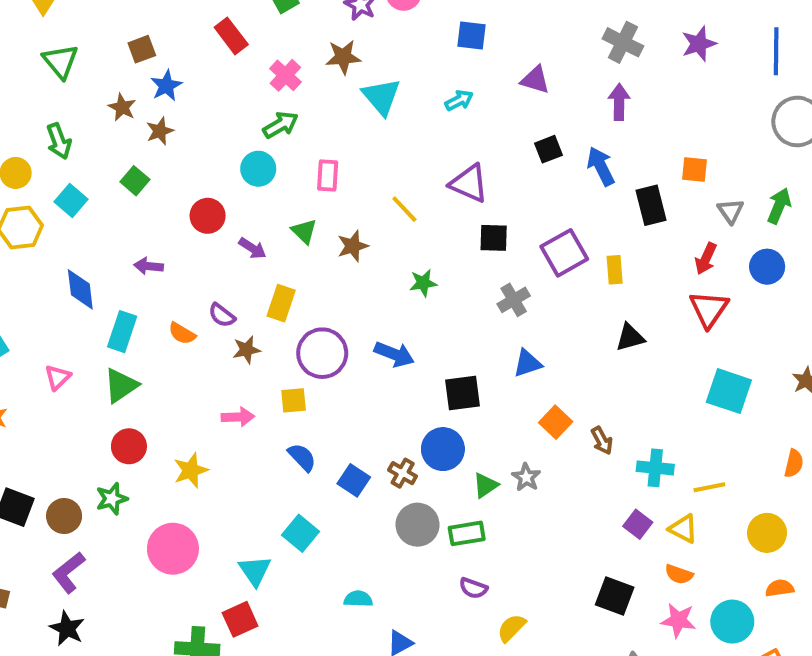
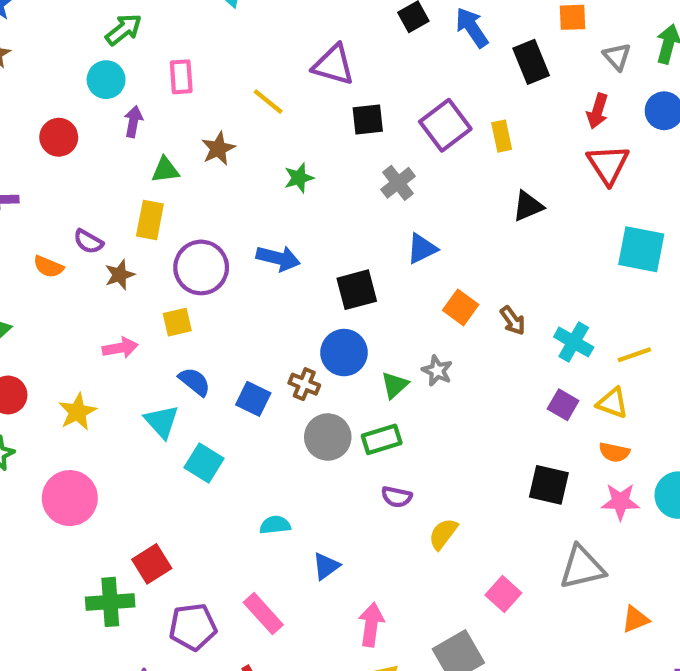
green triangle: (304, 231) -> (165, 170), moved, turned -44
purple arrow: (252, 248) -> (133, 122), moved, turned -104
cyan cross: (655, 468) -> (574, 342), turned 32
cyan triangle: (255, 571) -> (162, 422), moved

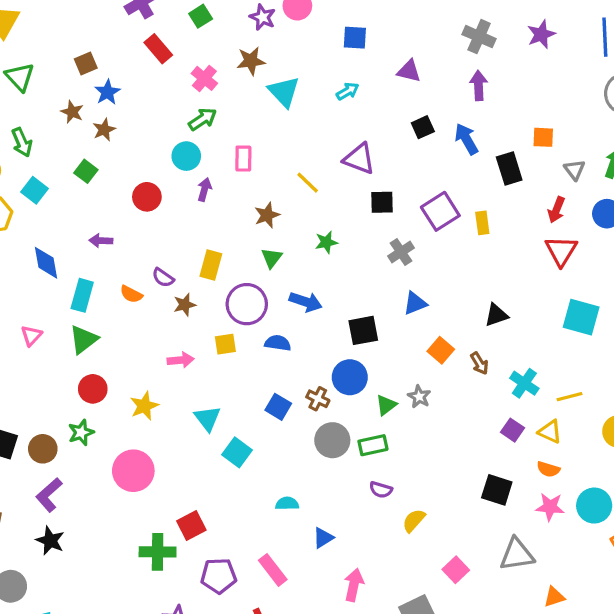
green triangle: (165, 170) -> (272, 258), moved, turned -50
black triangle: (528, 206) -> (496, 315), moved
blue semicircle: (195, 382) -> (278, 343), moved, turned -35

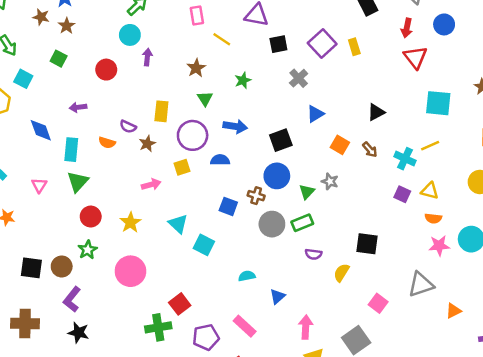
pink rectangle: (243, 159) -> (197, 15), moved
yellow line: (569, 397) -> (430, 146), moved
black square: (497, 490) -> (367, 244), moved

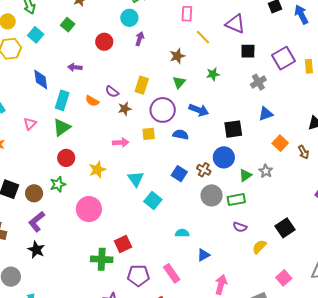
black square: (367, 244) -> (285, 228), turned 36

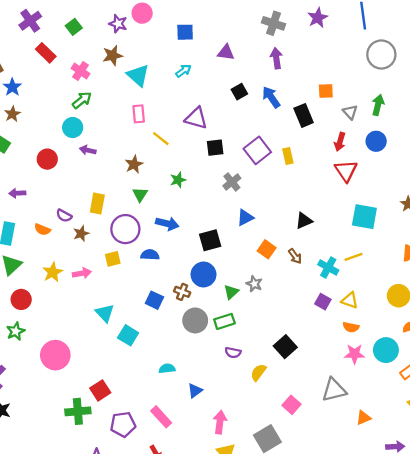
purple arrow: (140, 39) -> (88, 150), turned -88
yellow star: (97, 170) -> (53, 272), moved

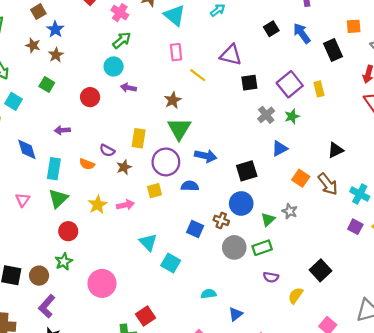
green star: (178, 180) -> (292, 116), moved
green triangle: (140, 194) -> (179, 129), size x1.6
brown arrow: (295, 256) -> (328, 184), size x1.5

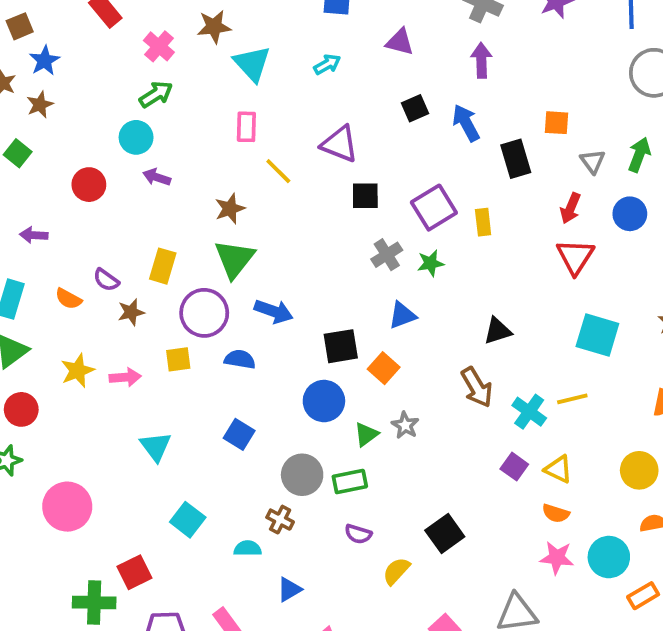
orange square: (301, 178) -> (384, 368), moved
brown cross: (221, 220) -> (280, 520), moved
cyan square: (171, 263) -> (188, 520), moved

